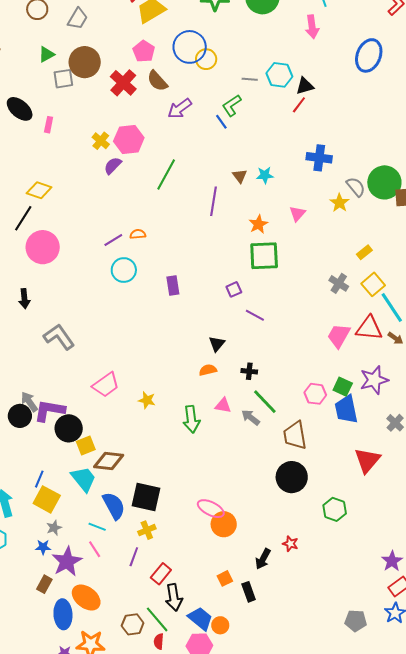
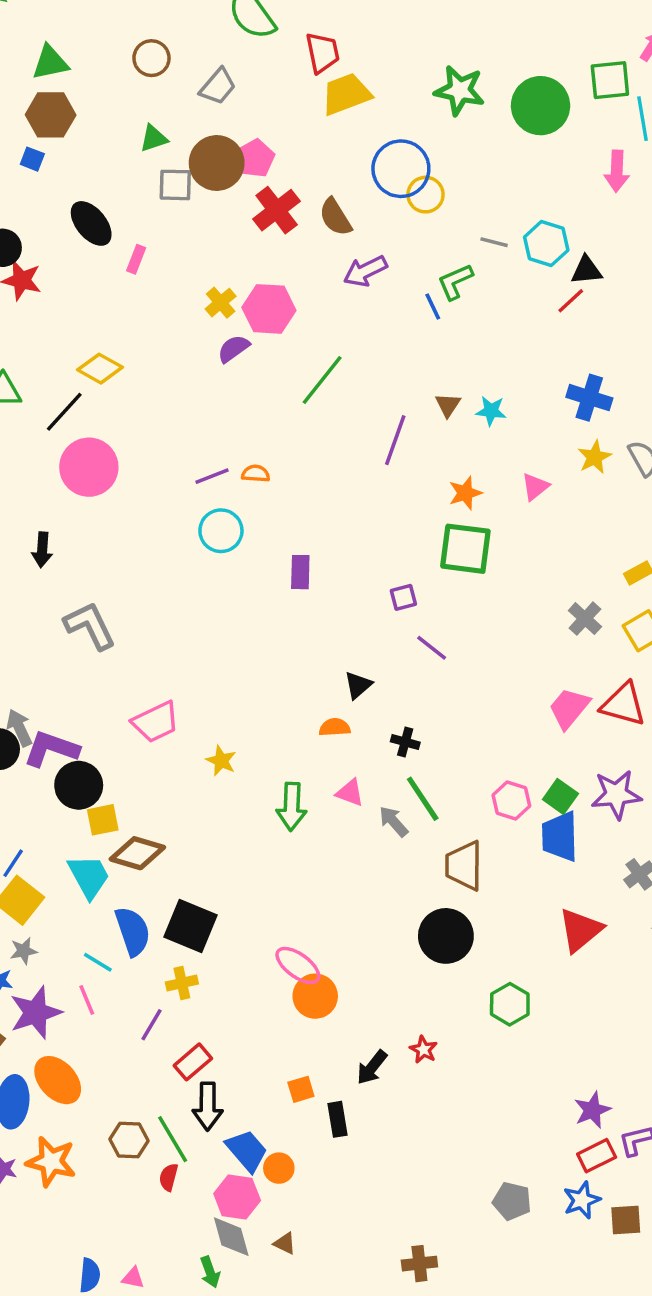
pink pentagon: (144, 51) -> (255, 158), moved
yellow star: (339, 203) -> (595, 457), moved

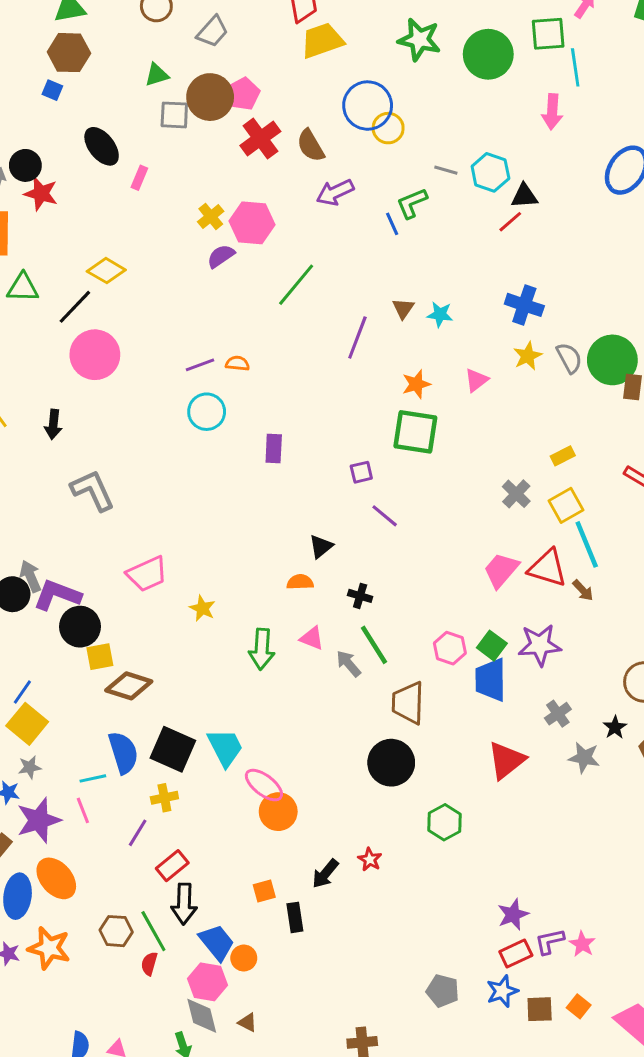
cyan trapezoid: (89, 876) -> (225, 748), moved
cyan line: (98, 962) -> (93, 778), turned -45

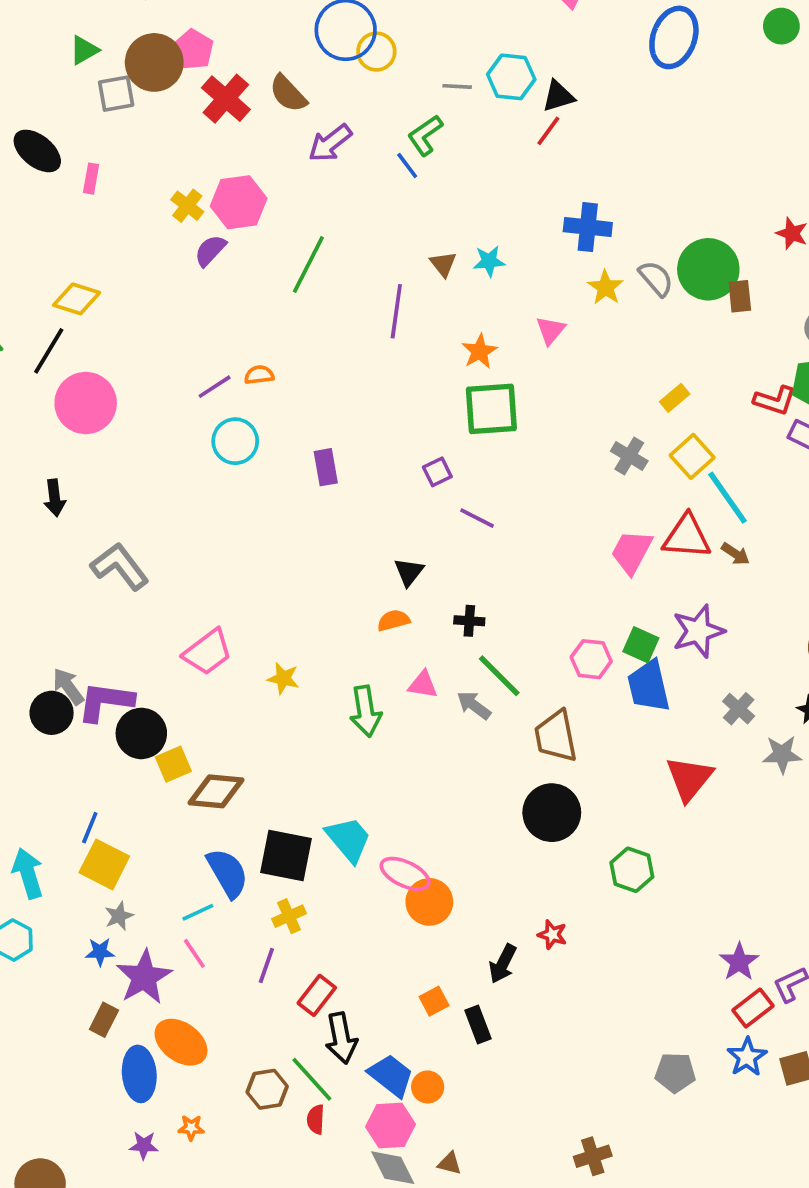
orange star: (49, 948) -> (191, 1128), size x0.5

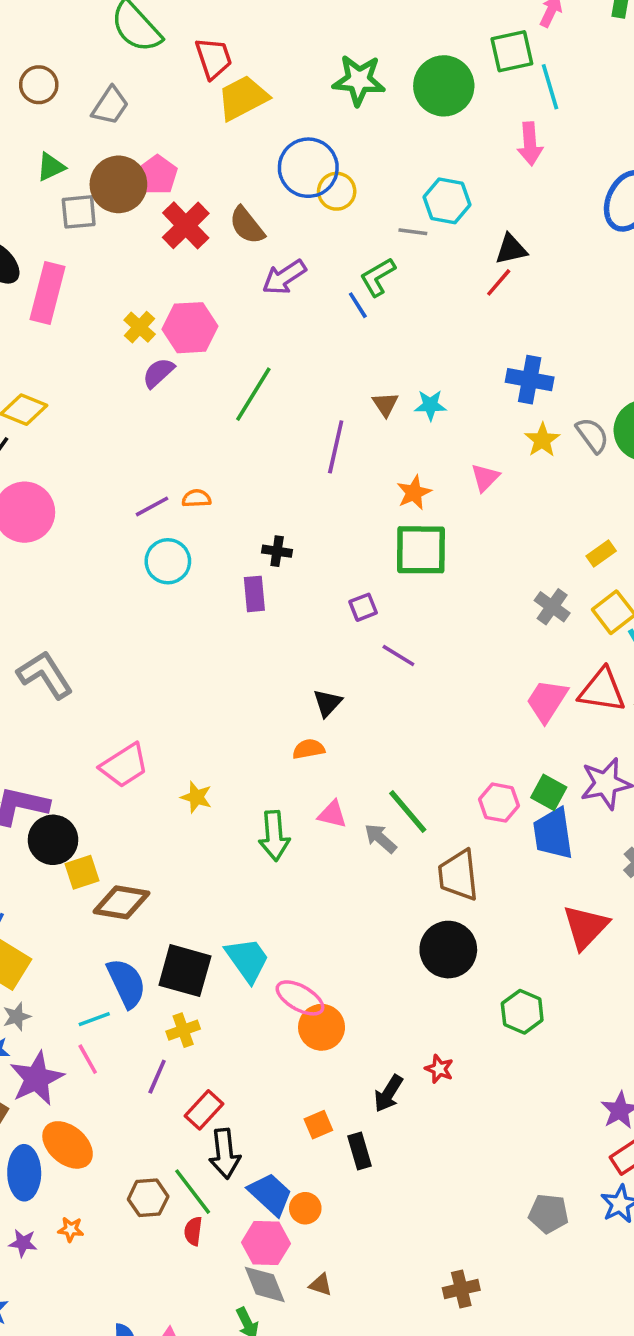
cyan hexagon: (511, 77) -> (447, 201), moved
pink rectangle: (91, 179) -> (48, 293), size x2.0
black cross: (469, 621) -> (277, 551), moved

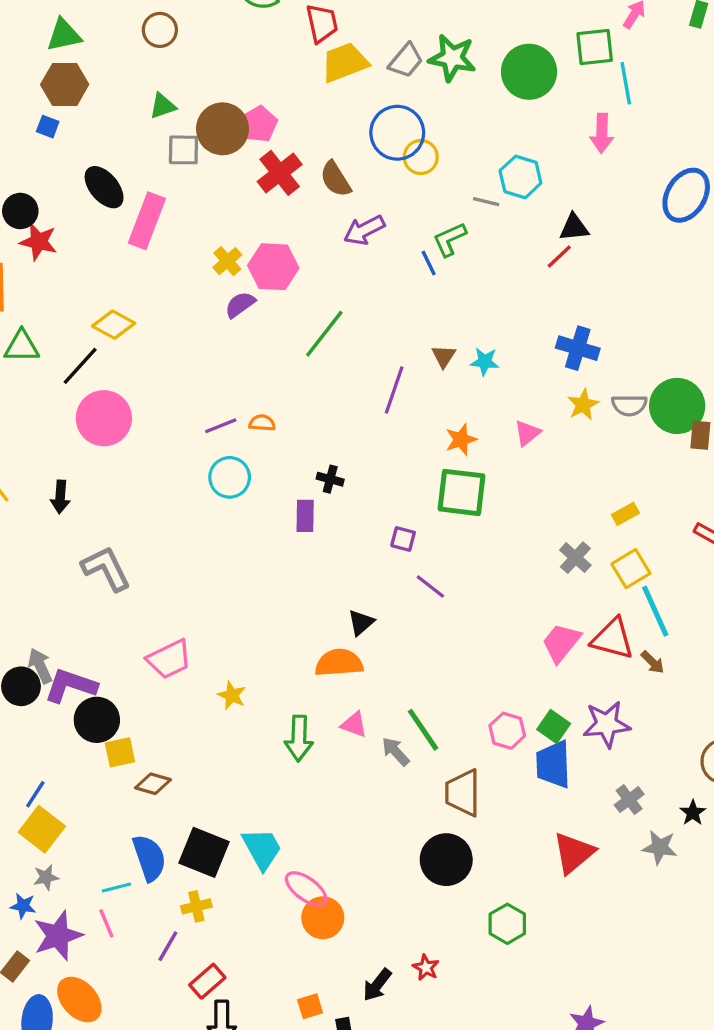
gray trapezoid: (110, 106) -> (406, 61), moved
gray semicircle: (592, 435) -> (629, 405), turned 120
purple square: (363, 607) -> (403, 539), turned 30
orange semicircle: (309, 749) -> (339, 663), size x1.6
brown diamond: (122, 902) -> (153, 784), size x0.7

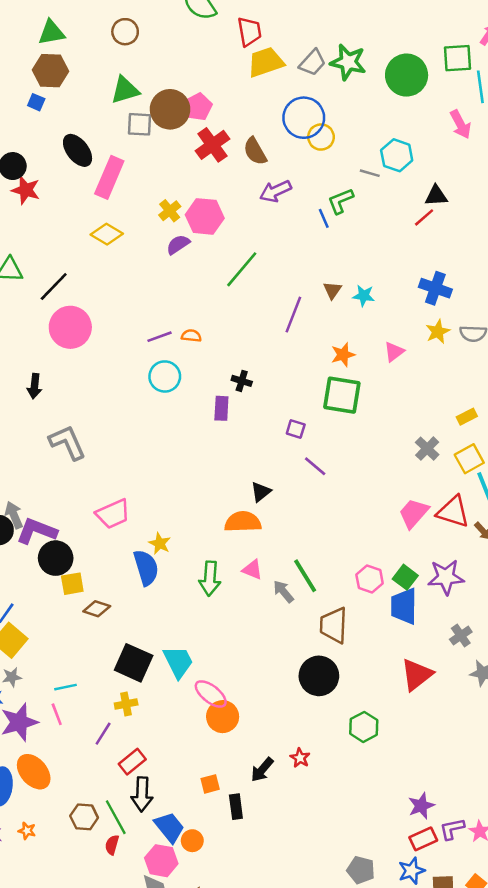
green triangle: (163, 106) -> (125, 90), size x1.4
pink arrow: (602, 133) -> (460, 124), turned -32
yellow diamond: (114, 325) -> (107, 234), moved
blue semicircle: (149, 858) -> (146, 568), moved

